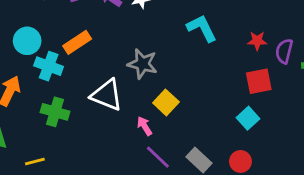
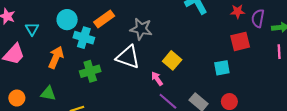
gray star: (142, 64) -> (141, 29), moved
green cross: (55, 112) -> (90, 71), turned -30
cyan square: (248, 118) -> (222, 68), moved, turned 35

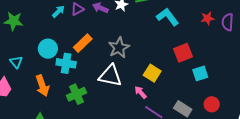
gray star: (141, 29) -> (119, 48), turned -30
red square: (240, 41) -> (183, 53), moved
orange arrow: (56, 57) -> (42, 86), turned 145

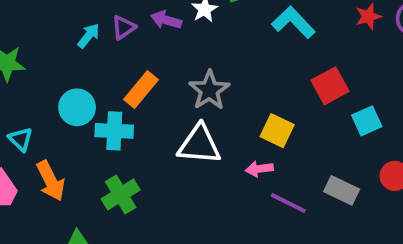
orange arrow: (42, 86) -> (51, 181), moved
pink arrow: (141, 92) -> (259, 169), turned -48
green cross: (77, 94) -> (121, 194), moved

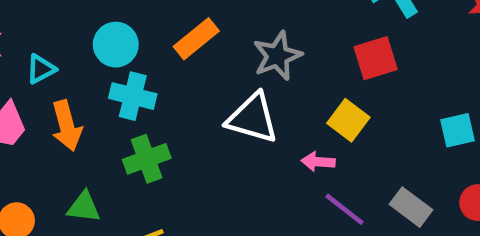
red square: (330, 86) -> (376, 58), moved
cyan cross: (114, 131) -> (133, 96), moved
cyan triangle: (21, 139) -> (41, 69), turned 36

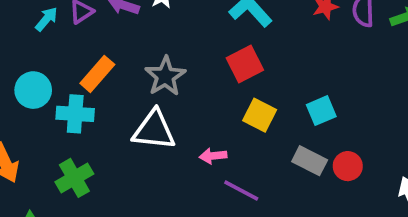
cyan cross: (133, 96) -> (75, 114), moved
yellow square: (348, 120) -> (260, 115), moved
gray rectangle: (411, 207) -> (310, 161), moved

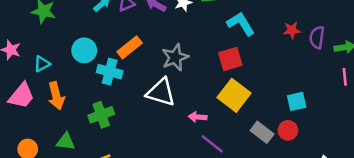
cyan square: (321, 111) -> (297, 101), moved
yellow square: (260, 115) -> (234, 95), size x1.4
red circle: (348, 166) -> (288, 130), moved

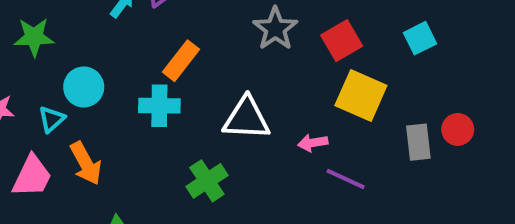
cyan circle: (84, 50) -> (84, 87), moved
gray star: (175, 57) -> (275, 29), moved
cyan square: (297, 101) -> (420, 38), moved
green cross: (101, 115) -> (207, 181), moved
gray rectangle: (262, 132) -> (418, 142), turned 60

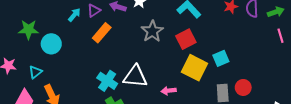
cyan square: (420, 38) -> (221, 58), moved
orange rectangle: (181, 61) -> (102, 33), moved
cyan circle: (84, 87) -> (51, 44), moved
cyan cross: (159, 106) -> (107, 81), moved, turned 30

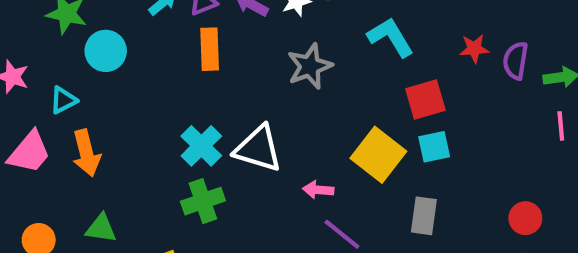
orange rectangle: (102, 33) -> (210, 49), turned -54
red square: (186, 39) -> (425, 99), moved
red circle: (243, 87) -> (525, 218), moved

